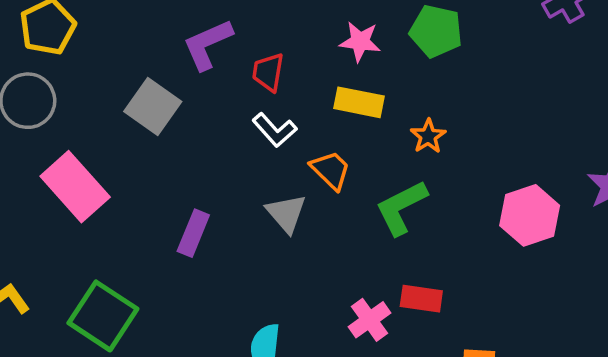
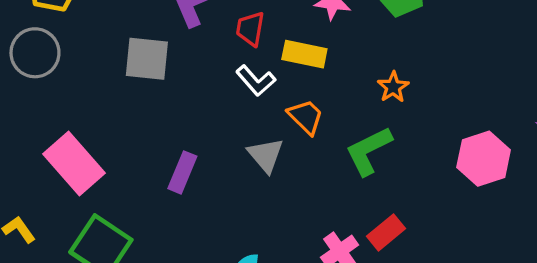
yellow rectangle: (359, 102) -> (304, 54), moved
gray square: (153, 107) -> (147, 59), turned -30
pink rectangle: (75, 187) -> (74, 163), moved
red rectangle: (421, 299) -> (386, 232), turned -48

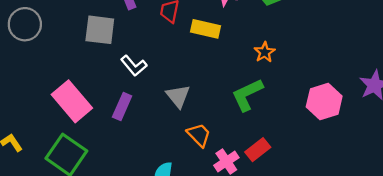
white L-shape: (256, 81) -> (134, 66), moved
orange trapezoid: (306, 117) -> (199, 135), moved
pink rectangle: (74, 163) -> (72, 101), moved

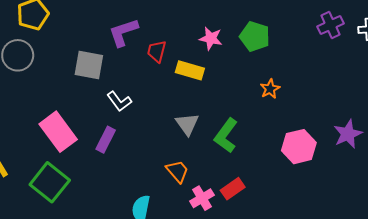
orange star: (265, 52) -> (270, 89), moved
green L-shape: (247, 95) -> (226, 136), turned -32
gray triangle: (178, 96) -> (187, 124), moved

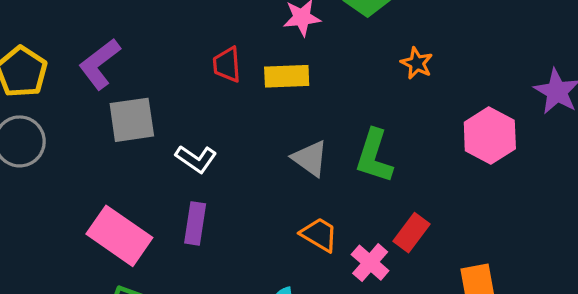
purple L-shape: (123, 32) -> (100, 64), moved

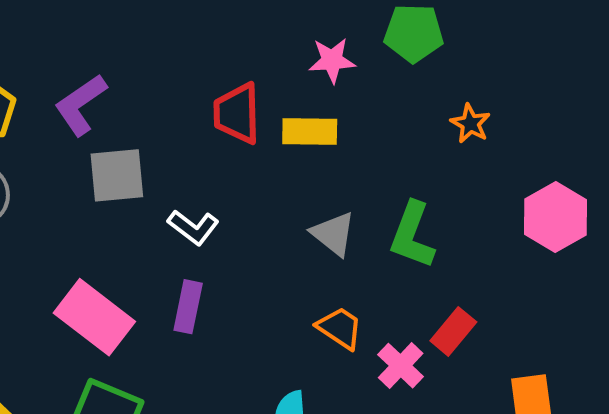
red trapezoid: (227, 65) -> (237, 113), size x1.4

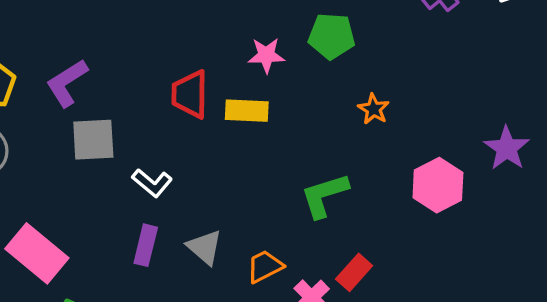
gray triangle: (333, 234) -> (205, 247), moved
green L-shape: (412, 235) -> (324, 195), turned 50
pink rectangle: (94, 317) -> (37, 253), moved
orange trapezoid: (340, 328) -> (265, 266), turned -63

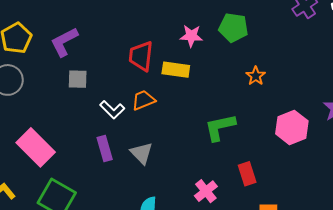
gray square: (93, 140) -> (78, 79), size x0.7
purple rectangle: (146, 245) -> (105, 149), turned -35
orange trapezoid: (265, 266) -> (143, 100), moved
red rectangle: (354, 272) -> (247, 174), moved, turned -65

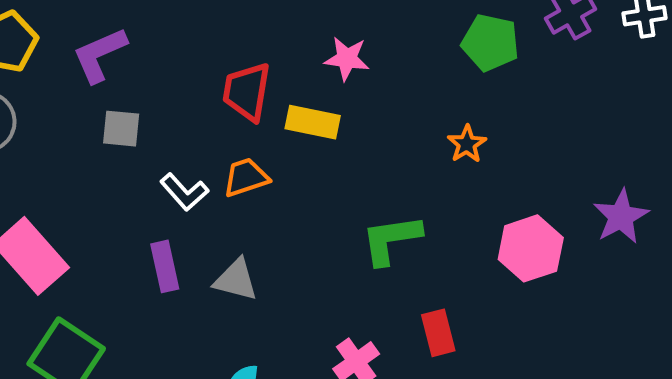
green pentagon: (233, 28) -> (490, 43), moved
gray triangle: (141, 153) -> (236, 280), turned -35

